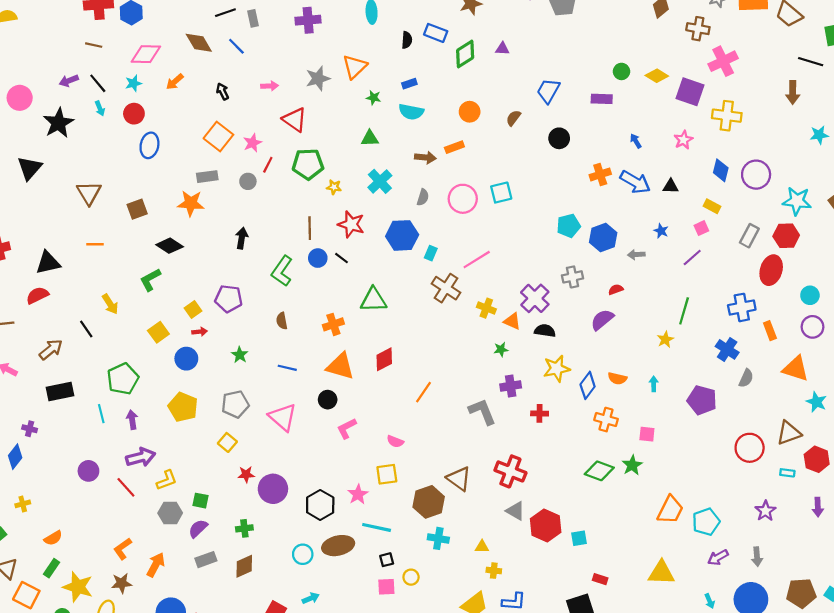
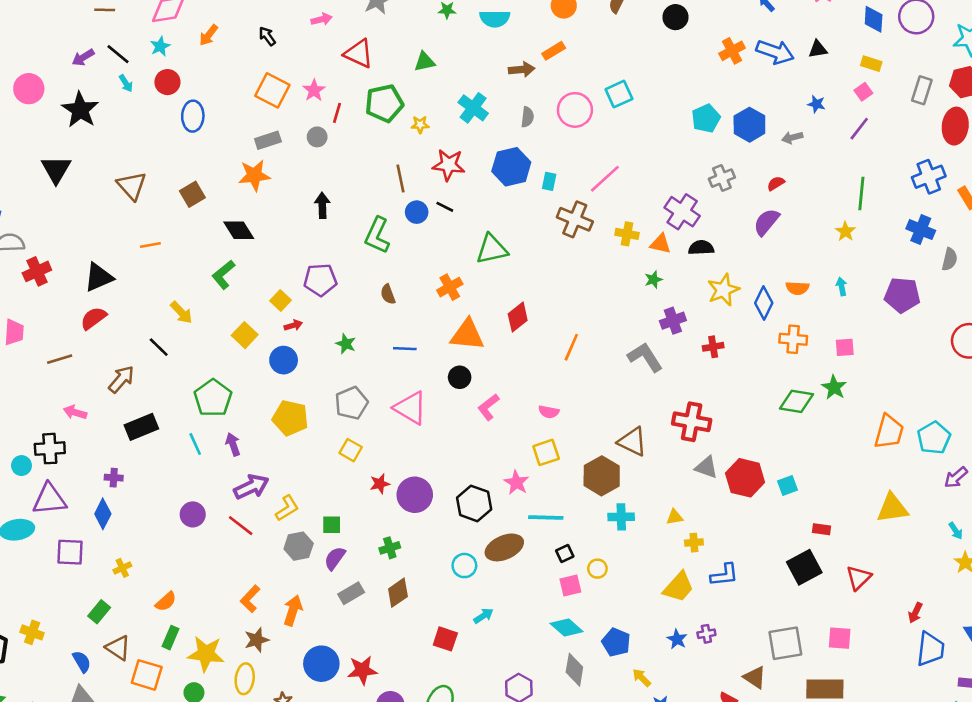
green triangle: (370, 138) -> (425, 62), moved
black diamond: (170, 246) -> (239, 230), turned 36

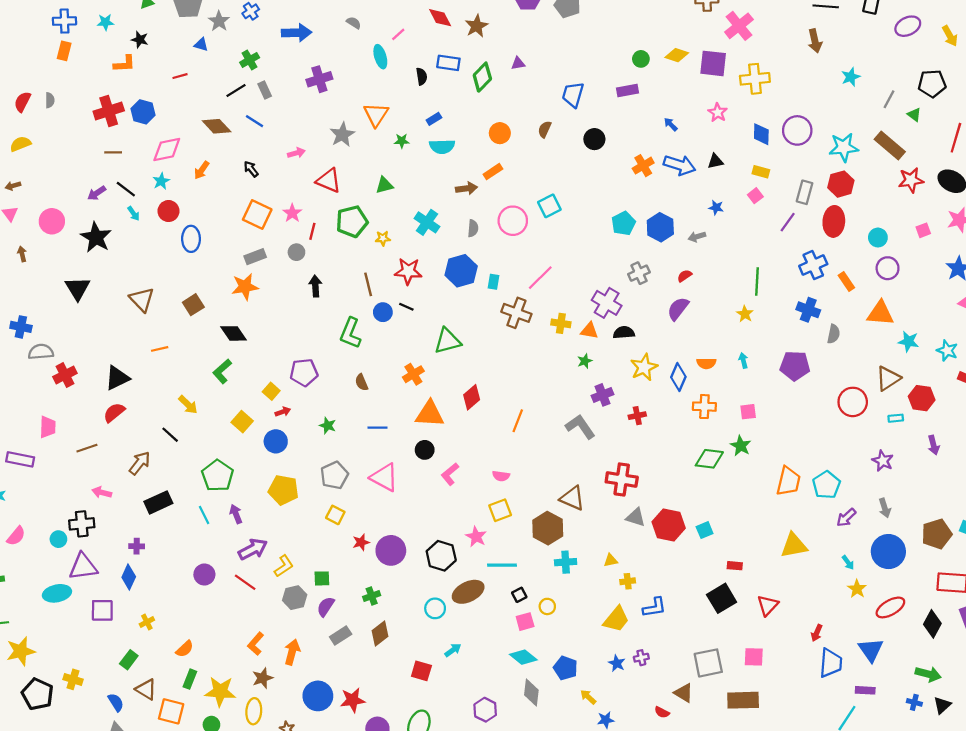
purple line: (859, 129) -> (788, 222), moved
black arrow: (322, 205) -> (315, 286), moved

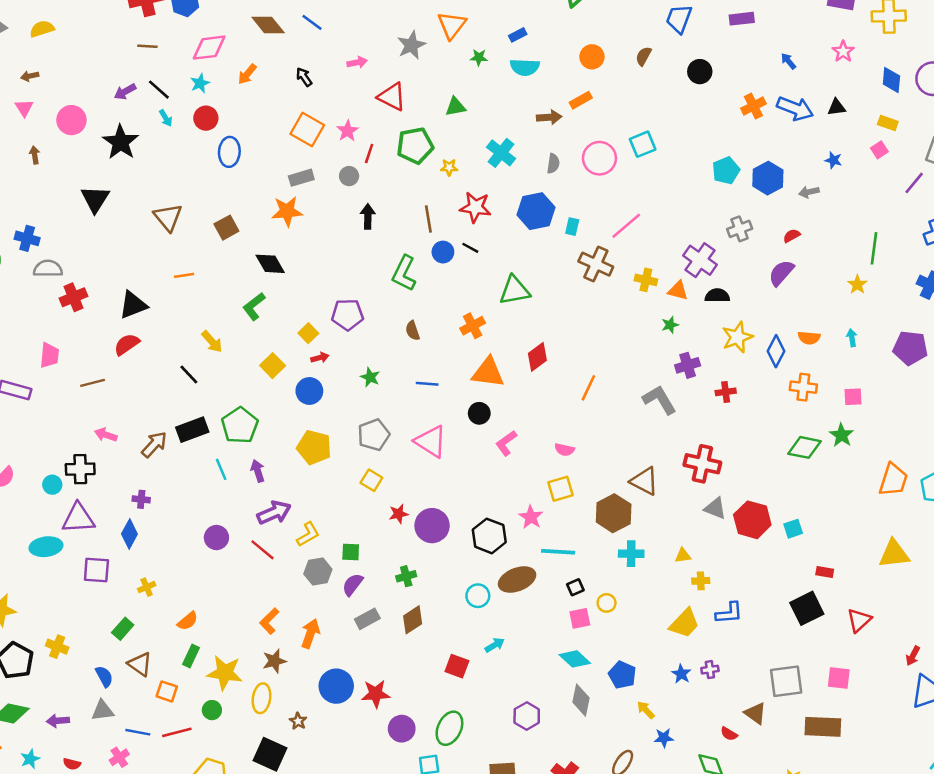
brown arrow: (140, 463) -> (154, 444), moved
black rectangle: (158, 502) -> (192, 430), moved
orange square: (171, 711) -> (167, 691), size x0.7

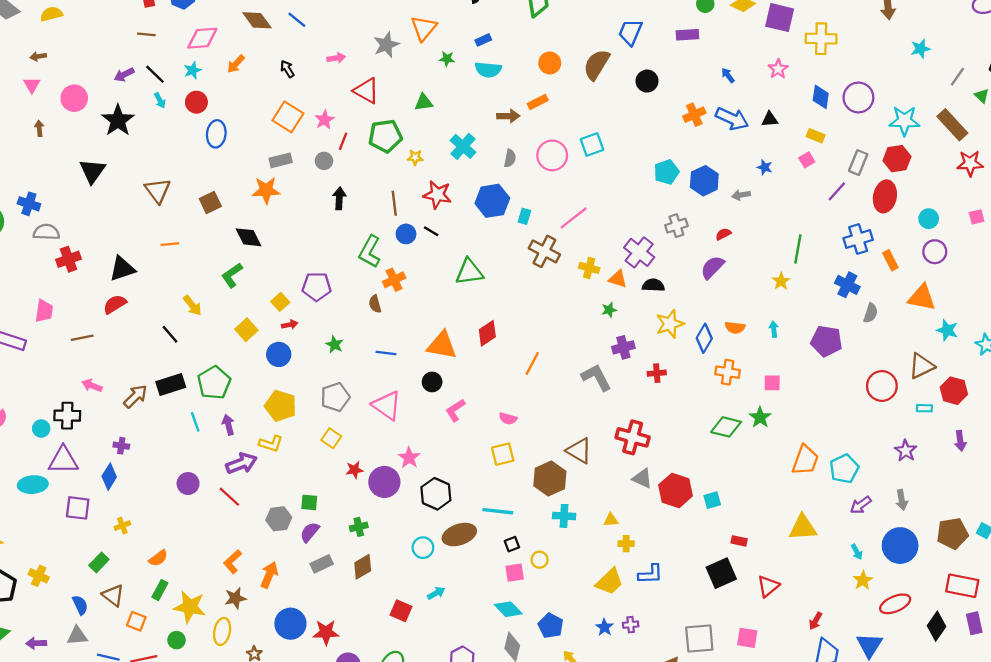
brown semicircle: (644, 56) -> (597, 65), size x1.8
orange cross: (473, 326) -> (394, 280), moved
pink star: (531, 517) -> (409, 458), moved
yellow L-shape: (308, 534) -> (271, 444), moved, turned 45

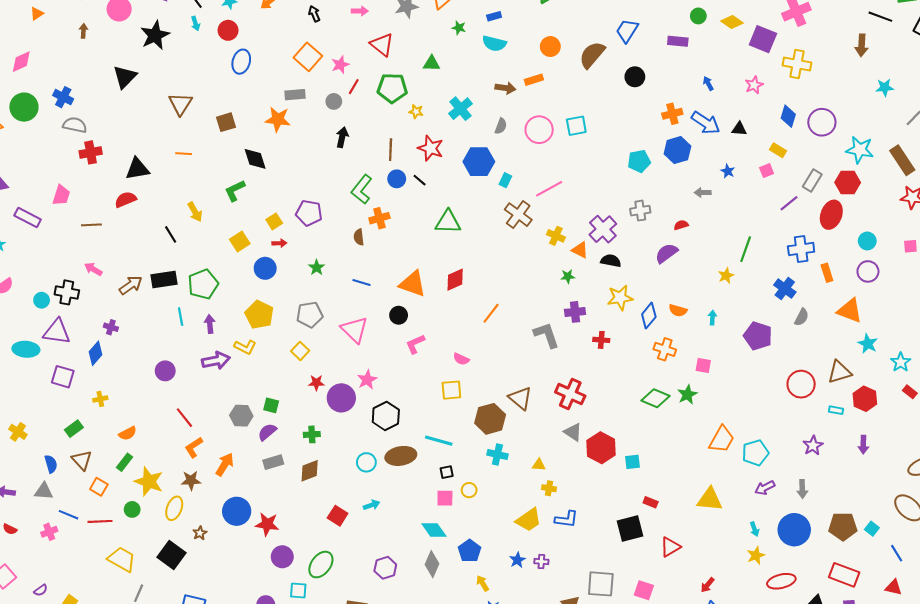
blue hexagon: (704, 181) -> (677, 150), moved
red line: (229, 497) -> (184, 418), moved

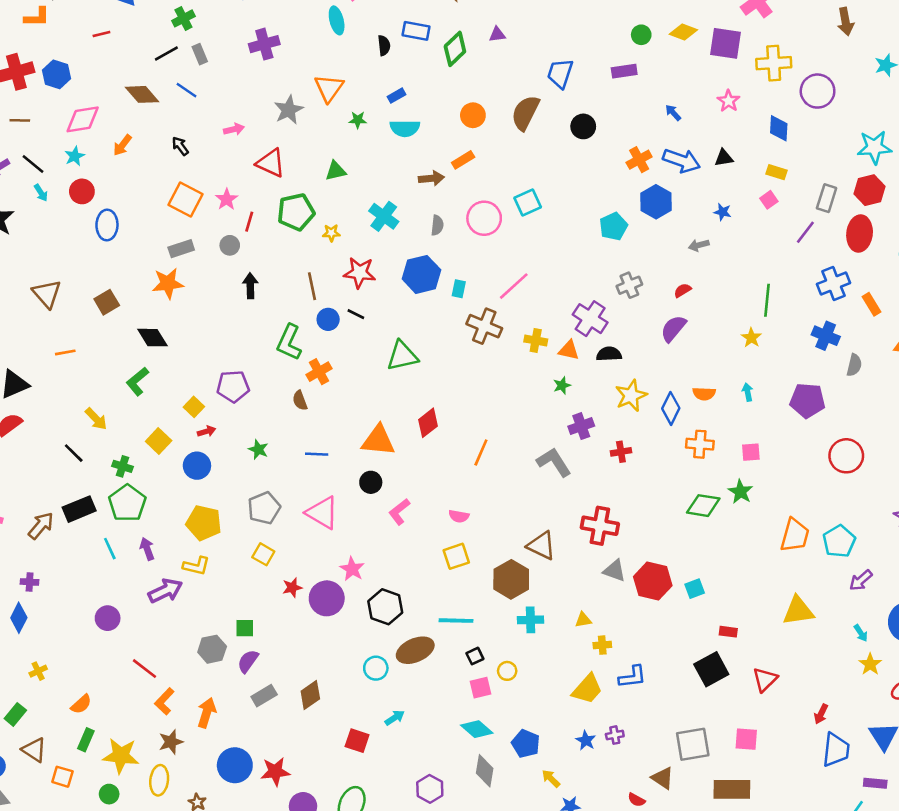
purple circle: (822, 122) -> (818, 91), moved
red circle: (801, 384) -> (846, 456), moved
green cross: (312, 434) -> (123, 466), moved, turned 35

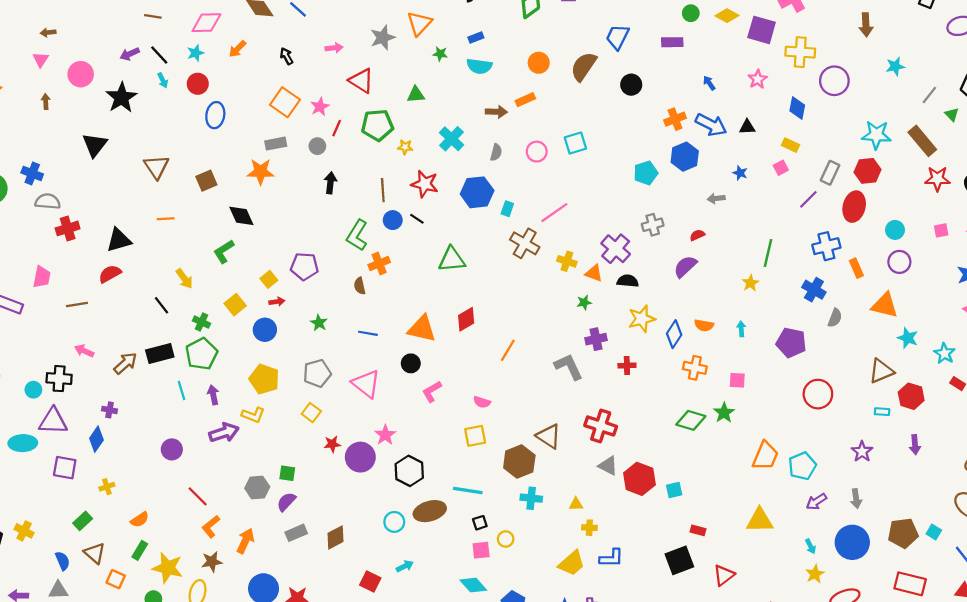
pink circle: (484, 218) -> (537, 152), size x0.7

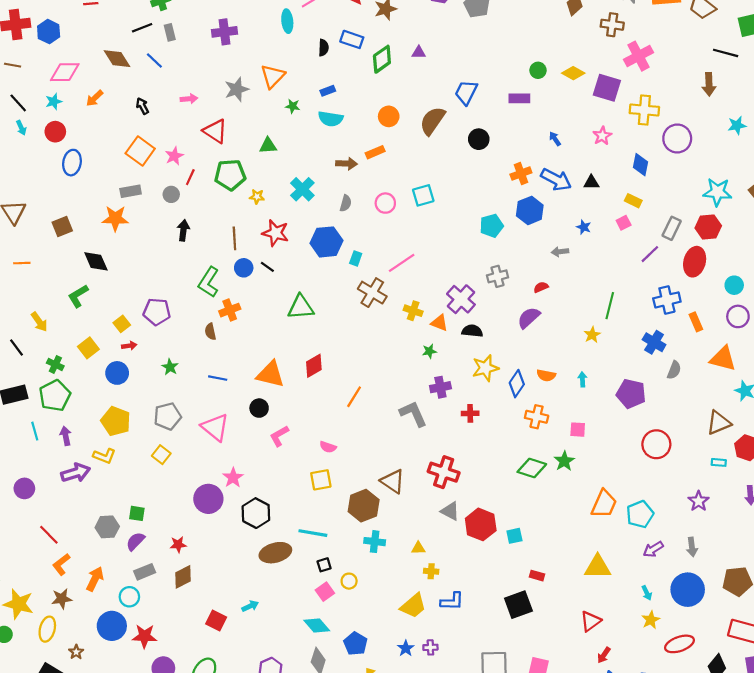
red star: (332, 444) -> (178, 545), moved
cyan circle: (394, 522) -> (129, 597), moved
pink square: (481, 550) -> (325, 592), turned -30
red triangle: (724, 575) -> (591, 621), moved

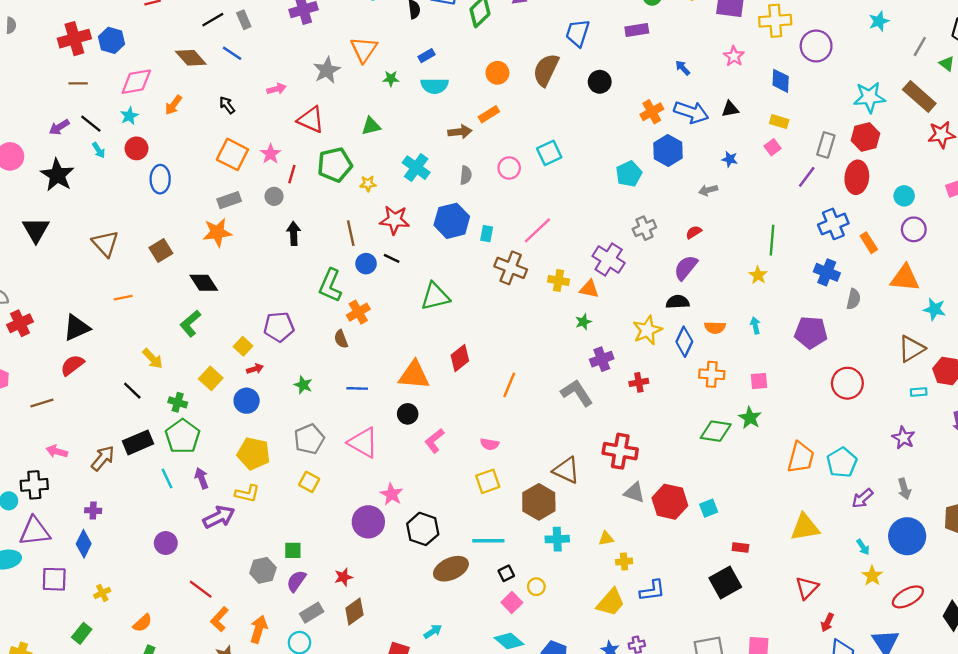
black semicircle: (472, 331) -> (678, 302), moved

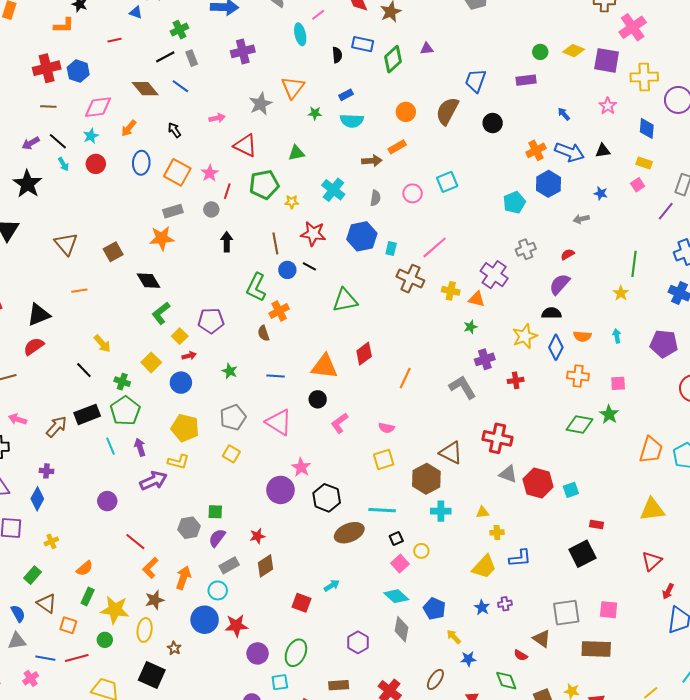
blue ellipse: (160, 179) -> (141, 163), moved
green L-shape: (190, 324) -> (161, 313), moved

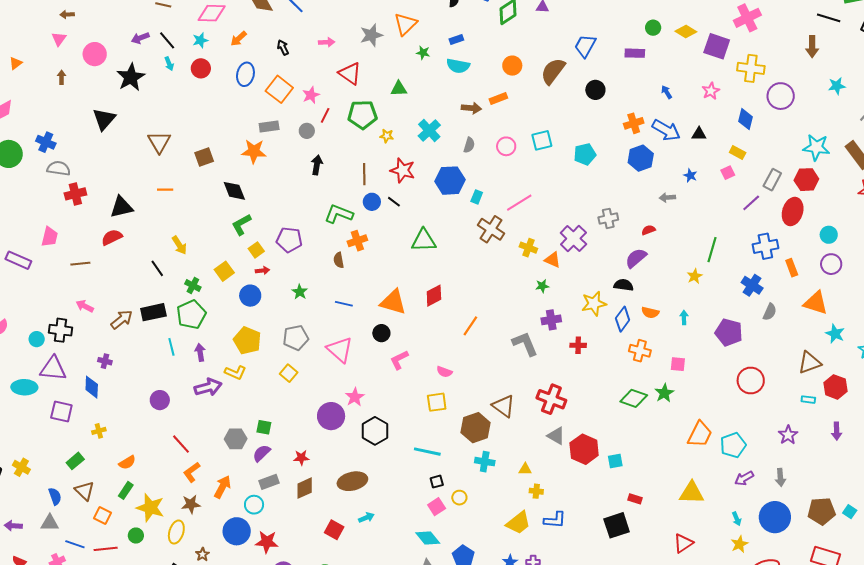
cyan pentagon: (514, 202) -> (585, 154), moved
green L-shape: (256, 287) -> (339, 214), turned 76
blue diamond: (37, 499) -> (92, 387), turned -35
brown ellipse: (349, 533) -> (352, 481), moved

